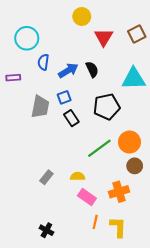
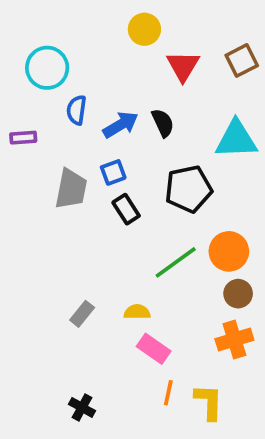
orange cross: (119, 192) -> (234, 340), moved

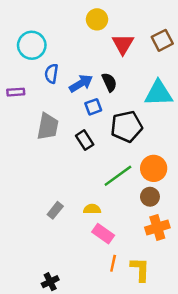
blue square: (113, 172) -> (93, 107), moved
brown circle: (238, 294) -> (150, 197), moved
black cross: (82, 407) -> (50, 282), moved, turned 35

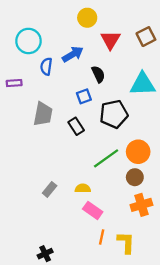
blue arrow: (81, 83) -> (73, 54), moved

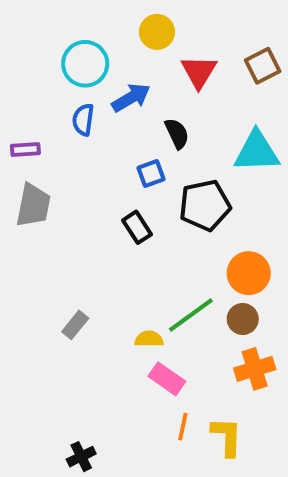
cyan circle: (28, 41) -> (85, 64), moved
gray trapezoid: (43, 114) -> (33, 205), moved
green line: (106, 158) -> (191, 315), moved
gray rectangle: (50, 189) -> (75, 325), moved

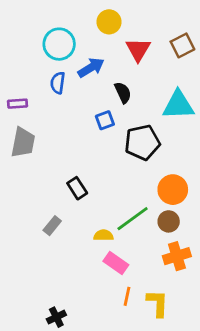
black rectangle: (137, 227) -> (77, 188), moved

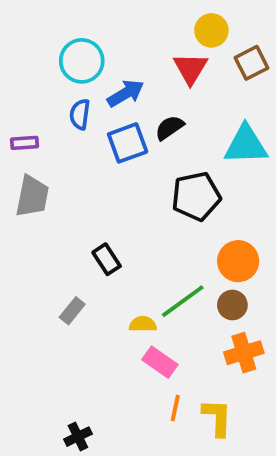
yellow circle: (109, 22) -> (211, 30), moved
black semicircle: (123, 93) -> (169, 128), turned -100
blue square: (105, 120) -> (128, 143), moved, size x1.5

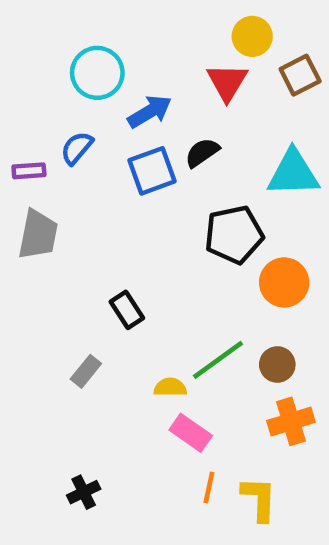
blue semicircle: (80, 114) -> (77, 148), moved, turned 32
orange circle: (238, 261) -> (284, 282), moved
black cross: (78, 437) -> (84, 492), moved

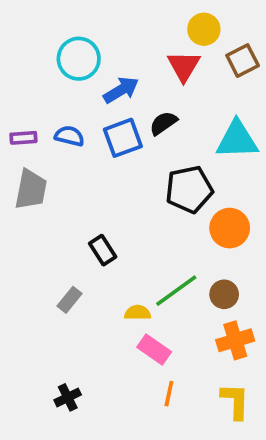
blue semicircle: (77, 148) -> (69, 136), moved, turned 64
yellow L-shape: (259, 499) -> (235, 401), moved

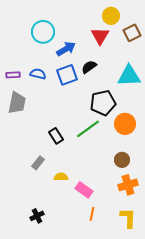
green line: (176, 291) -> (88, 129), moved
yellow semicircle: (138, 313) -> (61, 177), moved

